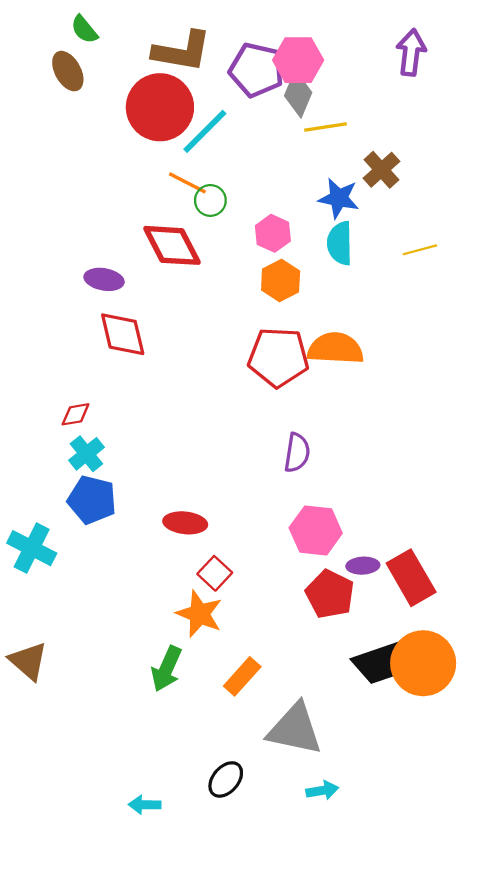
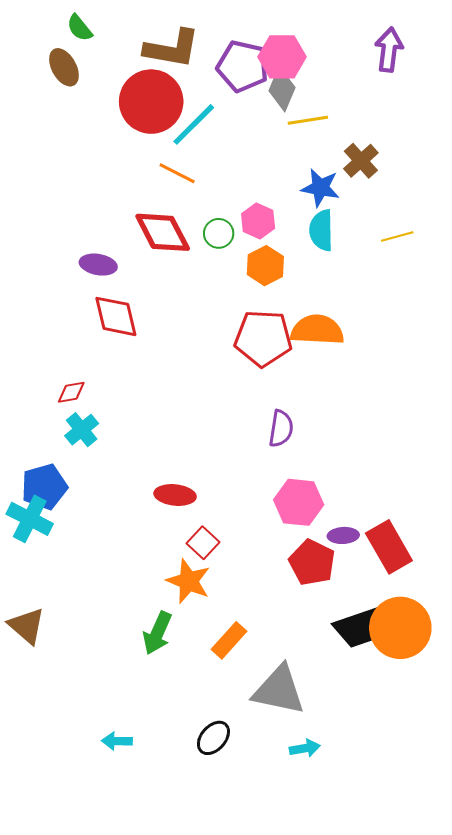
green circle: (210, 200) -> (219, 233), moved
blue pentagon: (92, 500) -> (44, 487), moved, turned -30
cyan arrow: (145, 805) -> (117, 741), moved

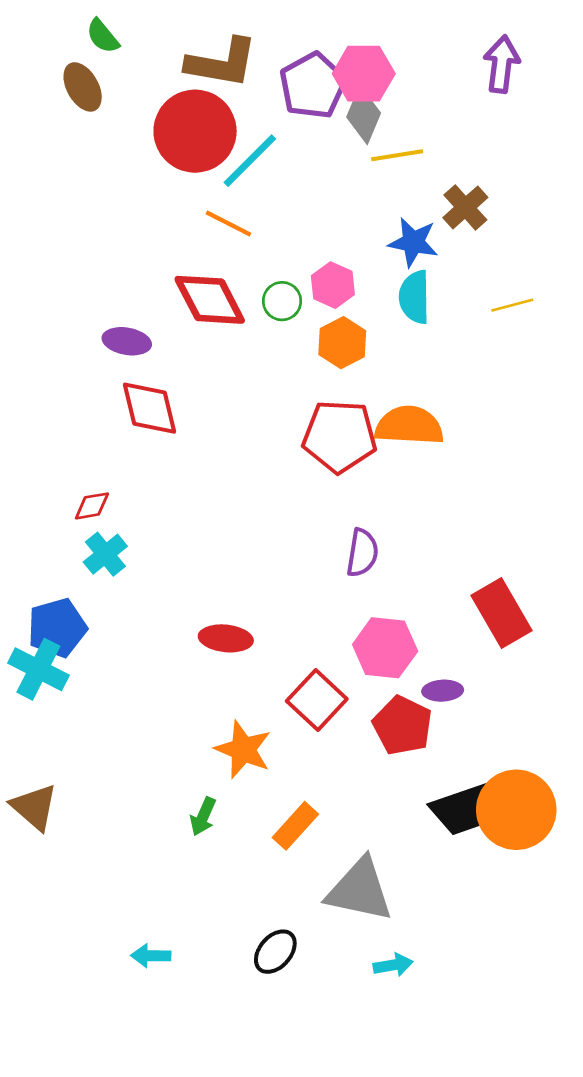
purple pentagon: (243, 66) -> (313, 86), turned 30
red square: (203, 543) -> (317, 700), moved, size x1.4
red rectangle: (389, 547) -> (502, 613), moved
green arrow: (157, 633) -> (203, 816), size x0.7

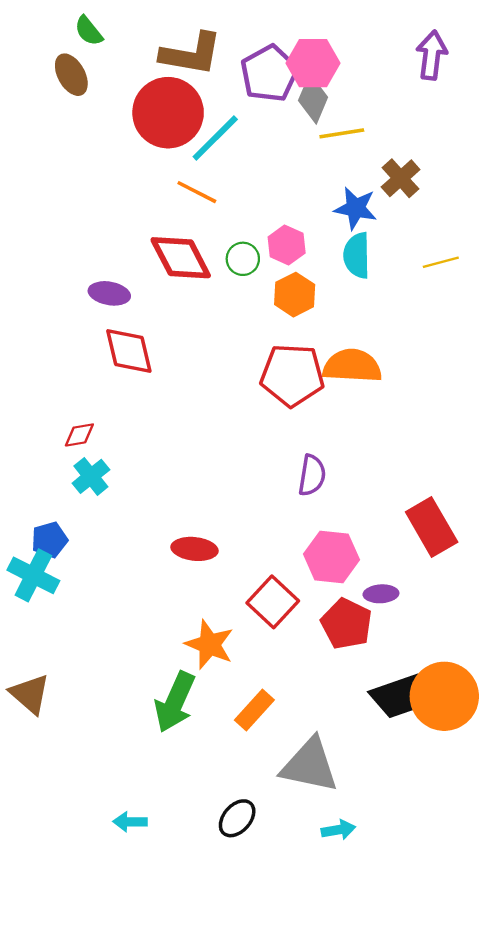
blue pentagon: (57, 628) -> (49, 540), size x0.7
green arrow: (203, 816) -> (175, 702), size x1.8

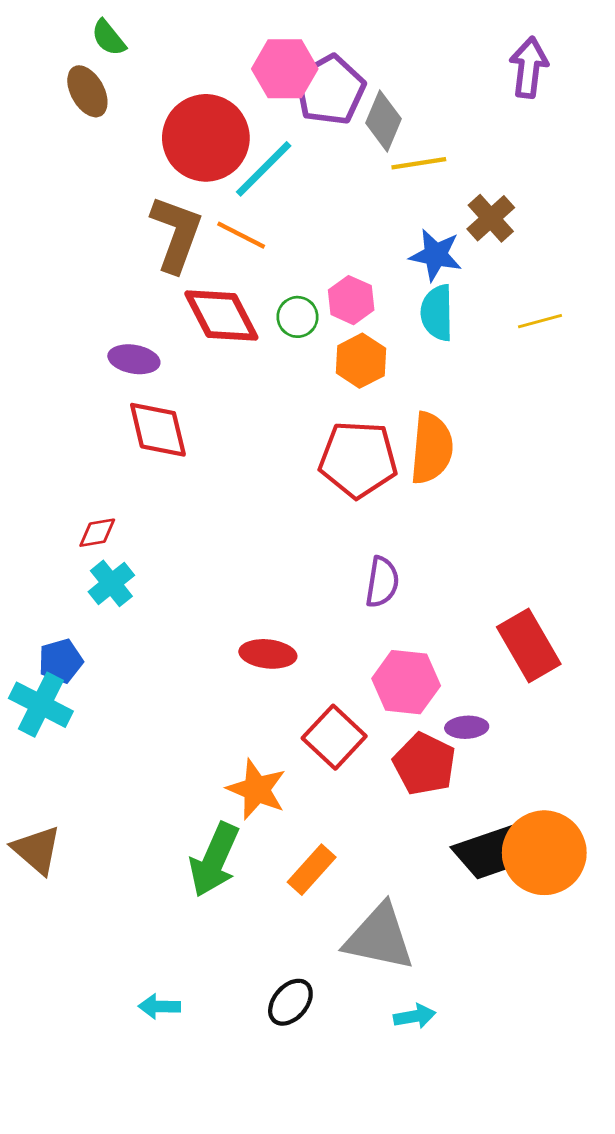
brown L-shape: (191, 54) -> (176, 234), moved, turned -80
pink hexagon: (313, 63) -> (285, 69), moved
orange semicircle: (352, 366) -> (431, 448), turned 92
red ellipse: (194, 549) -> (268, 654), moved

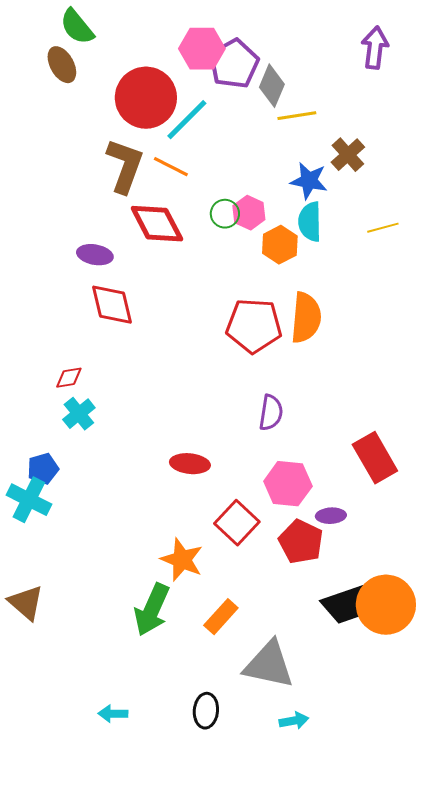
green semicircle: (109, 38) -> (77, 27), size x1.4
green circle: (298, 317) -> (225, 214), moved
orange hexagon: (361, 361) -> (280, 245), moved
black ellipse: (290, 1002) -> (206, 711), turned -36

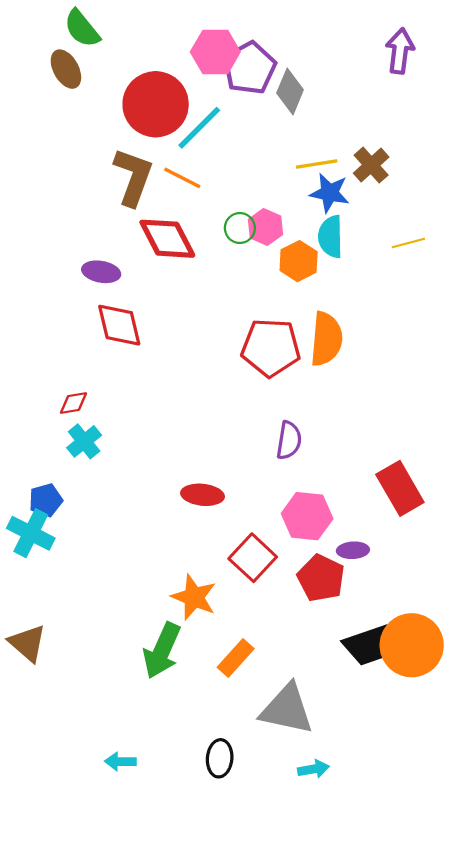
yellow line: (297, 116) -> (317, 164), moved

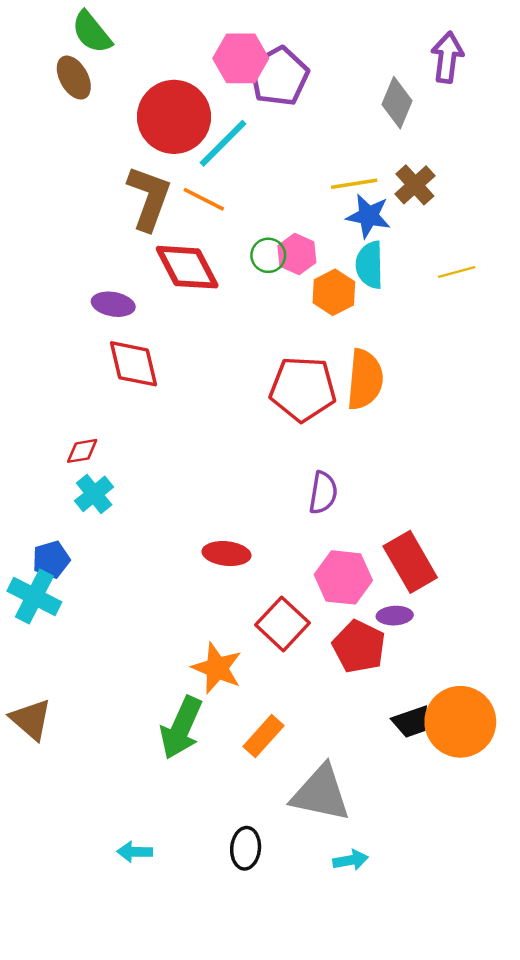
gray diamond: (290, 91) -> (397, 103), moved
red rectangle: (400, 488) -> (410, 562), moved
black trapezoid: (368, 645) -> (411, 722), size x0.7

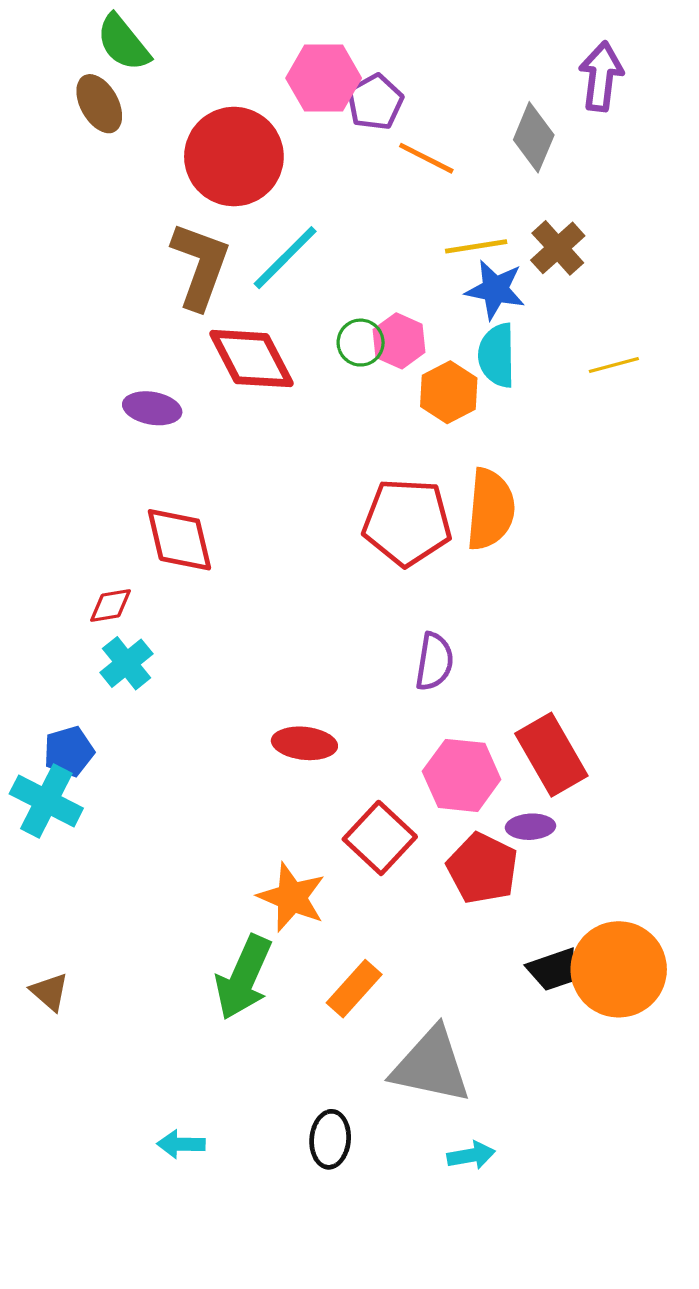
purple pentagon: (279, 76) -> (375, 102), size x0.7
cyan line: (223, 143) -> (285, 258), moved
orange line: (204, 199) -> (426, 158), moved
red diamond: (133, 364) -> (179, 540), moved
brown triangle: (31, 719) -> (50, 992), moved, size x0.7

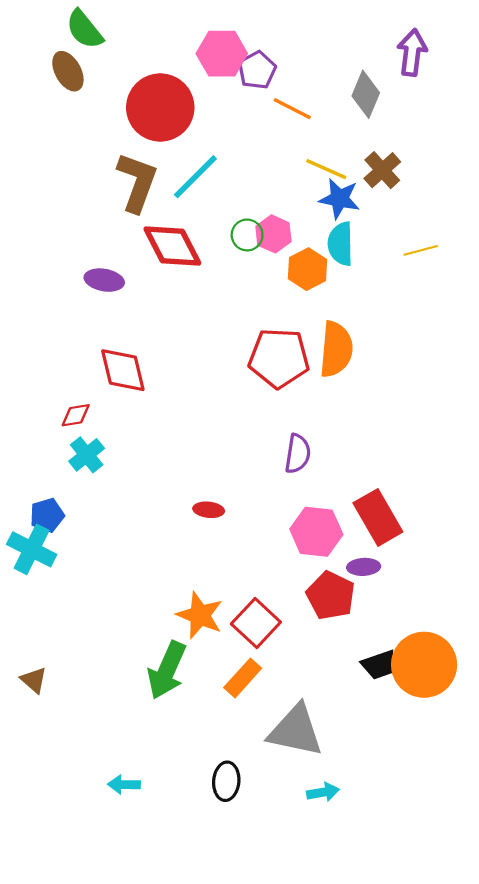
yellow line: (476, 246) -> (326, 169), turned 33
red ellipse: (304, 743) -> (209, 510), size x0.7
red square: (380, 838) -> (256, 623), moved

